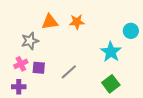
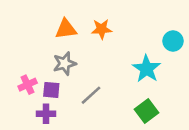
gray star: (30, 41) -> (65, 63), moved
purple cross: (19, 87) -> (46, 114), moved

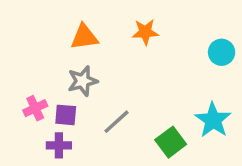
orange star: (102, 29) -> (145, 32), moved
cyan star: (147, 69) -> (213, 120), moved
green square: (147, 111) -> (171, 142), moved

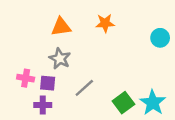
gray star: (83, 81) -> (60, 59), turned -30
pink cross: (35, 108) -> (26, 78), turned 35
cyan star: (213, 120) -> (153, 103), moved

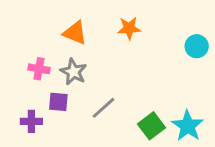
orange triangle: (61, 27) -> (75, 33), turned 30
pink cross: (26, 78) -> (39, 69), moved
purple cross: (43, 105) -> (31, 121), moved

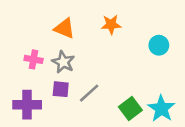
cyan circle: (197, 46) -> (159, 45), moved
purple square: (58, 102) -> (61, 89), moved
purple cross: (31, 121) -> (27, 105), size x1.5

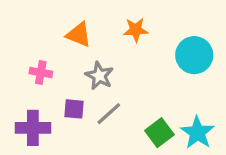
cyan circle: (159, 45) -> (194, 55), size x1.5
gray star: (63, 62) -> (99, 76), moved

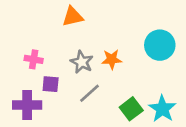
orange star: (136, 30) -> (112, 59), moved
orange triangle: (79, 35) -> (73, 16), moved, turned -35
purple square: (74, 109) -> (51, 84), moved

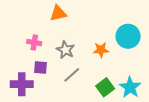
pink cross: (34, 59) -> (34, 43), moved
orange star: (112, 59) -> (101, 50), moved

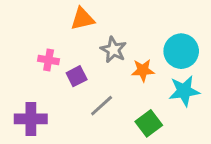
gray star: (65, 50) -> (113, 50), moved
purple square: (40, 68) -> (77, 76), moved, turned -32
cyan star: (130, 87) -> (184, 91), moved, turned 30

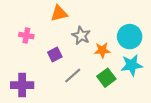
pink cross: (49, 60) -> (26, 36), moved
green square: (149, 123) -> (106, 78), moved

